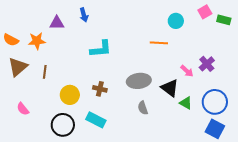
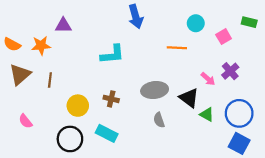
pink square: (205, 12) -> (224, 37), moved
blue arrow: (84, 15) -> (136, 17), moved, size x1.5

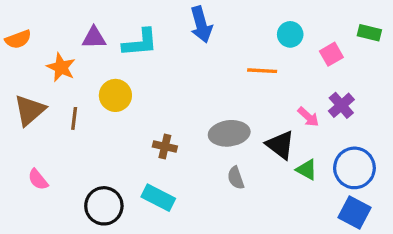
orange semicircle: (12, 44) -> (18, 39), moved, turned -48
orange star: (41, 46) -> (61, 67), turned 30
cyan L-shape: (112, 54) -> (140, 43), moved
yellow circle: (78, 106) -> (115, 95), moved

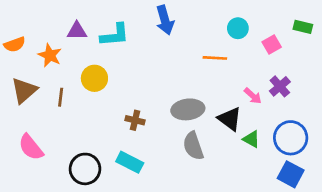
orange semicircle: (18, 39) -> (15, 44), moved
gray semicircle: (236, 178) -> (193, 146), size x1.5
pink semicircle: (38, 179) -> (31, 147), size x1.5

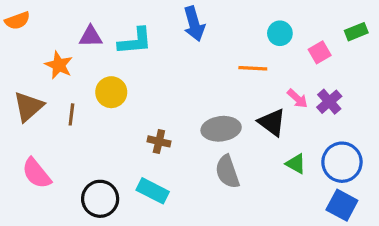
green rectangle: (303, 27) -> (356, 32), turned -36
orange semicircle: (15, 44) -> (17, 21), moved
pink arrow: (253, 96) -> (297, 99), moved
black triangle: (230, 119) -> (272, 122), moved

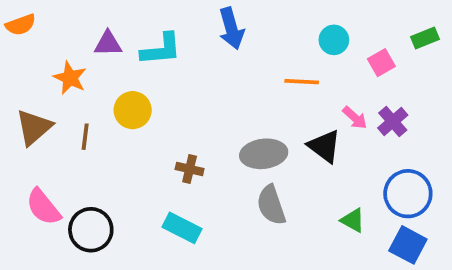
green triangle: (296, 164) -> (353, 220), moved
black circle: (100, 199) -> (91, 230), moved

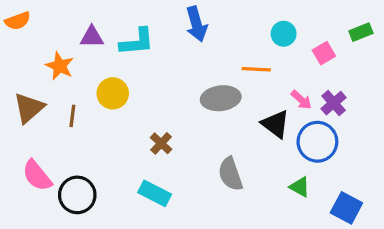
gray ellipse: (264, 154) -> (221, 98), moved
brown cross: (190, 169) -> (161, 143), turned 30
blue circle: (408, 194) -> (317, 142), moved

